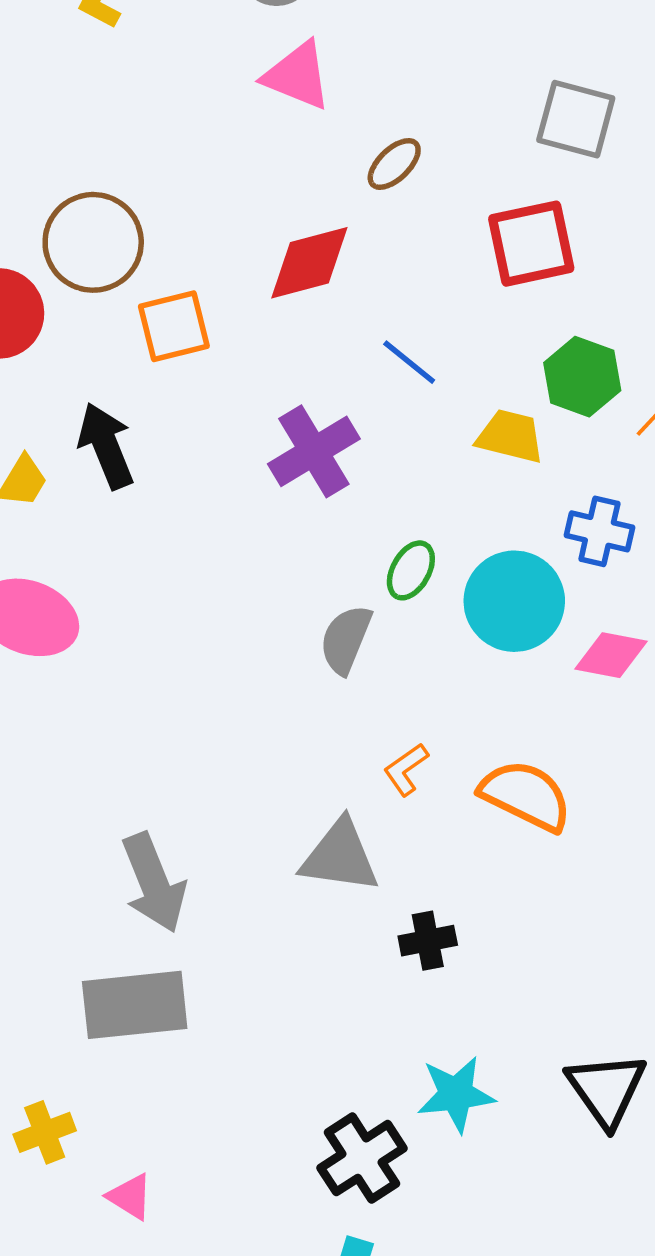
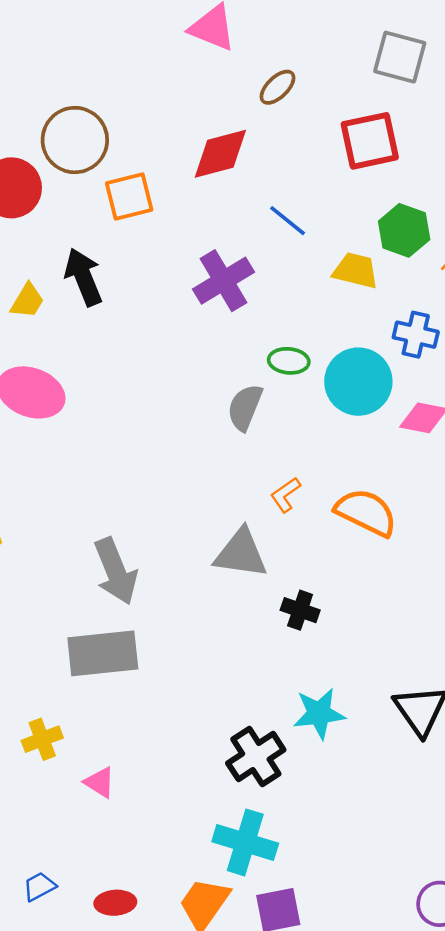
green ellipse: (411, 570) -> (289, 361), turned 66
black cross: (428, 941) -> (300, 610), turned 30

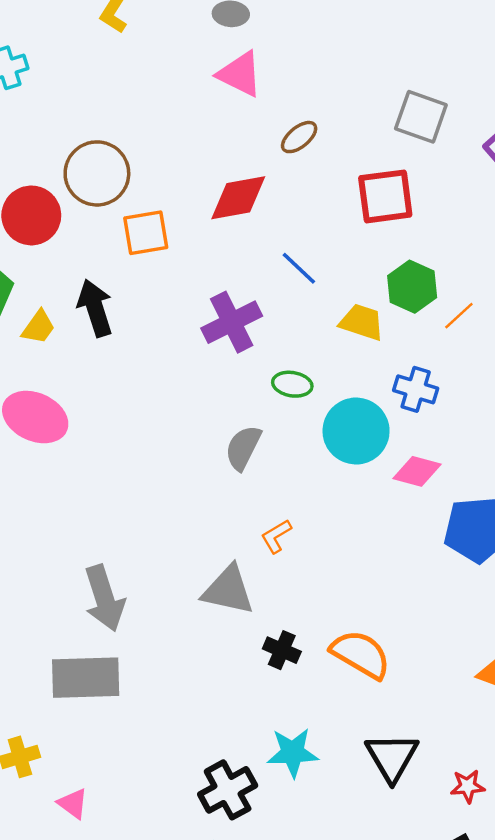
green ellipse: (289, 361) -> (292, 384), moved
orange semicircle: (366, 512) -> (361, 654), moved

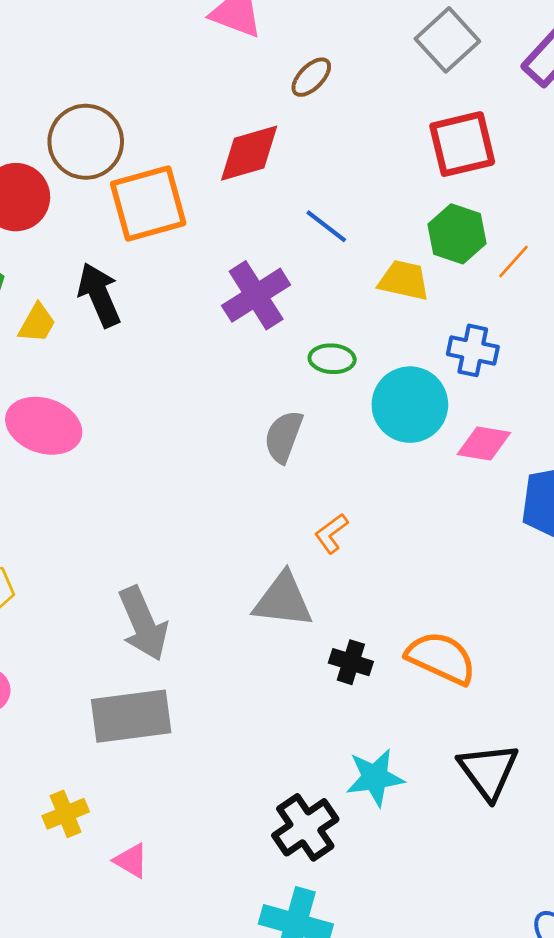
gray square: (421, 117) -> (447, 40), turned 34
red square: (385, 196) -> (462, 144), moved
orange square: (146, 233) -> (148, 204), size x1.4

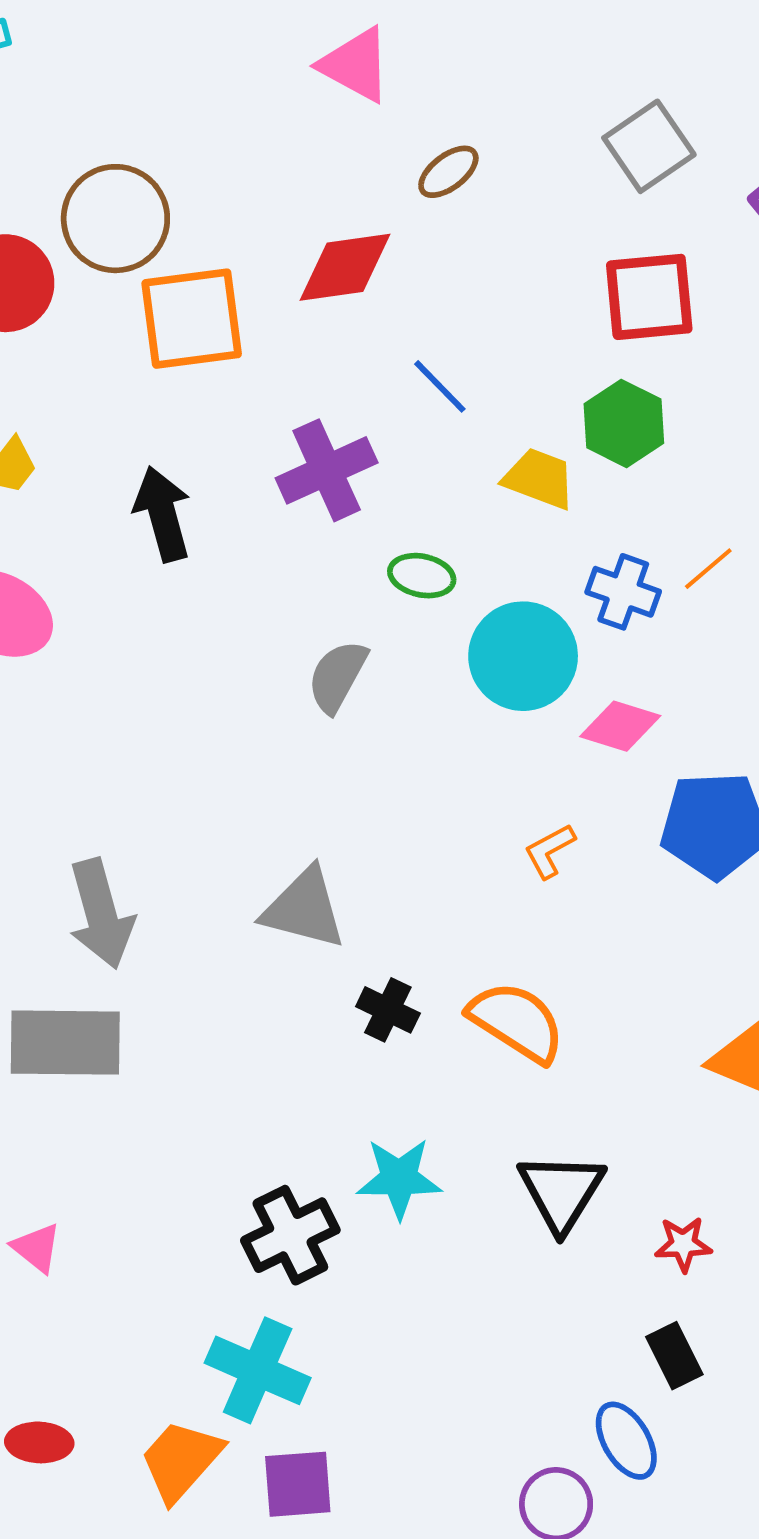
orange line: (514, 261) -> (708, 569), moved
black arrow: (99, 295) -> (163, 514), moved
orange L-shape: (331, 533) -> (550, 851), moved

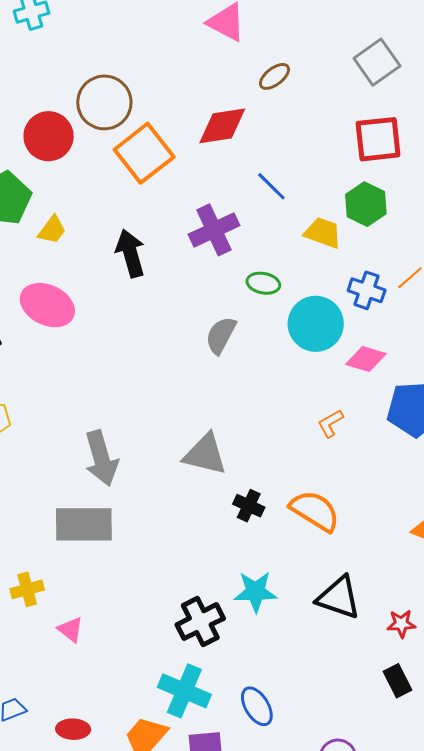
orange square: (192, 319) -> (144, 153), turned -30
black triangle: (561, 1192) -> (339, 598), turned -42
blue ellipse: (626, 1441) -> (257, 706), moved

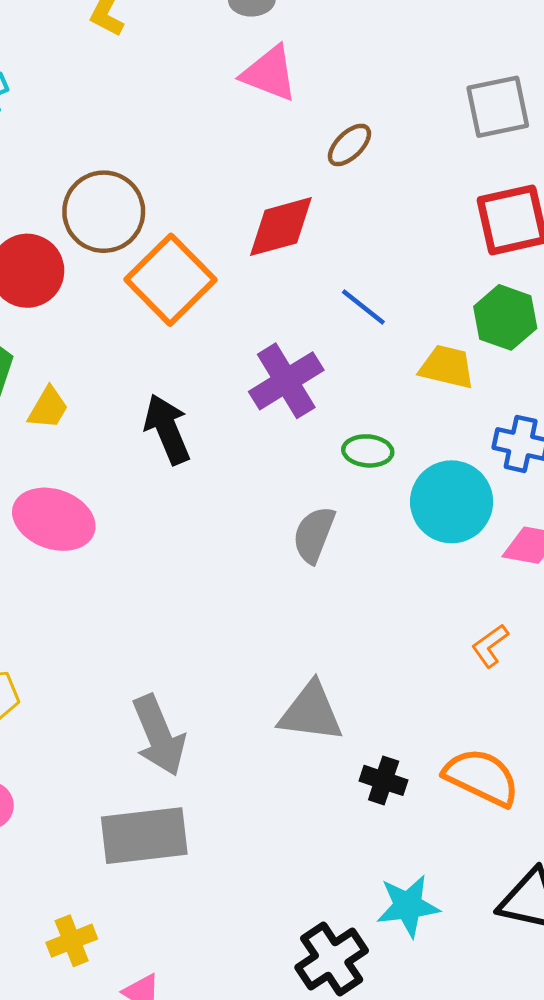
gray square: (377, 62) -> (498, 107), turned 30

